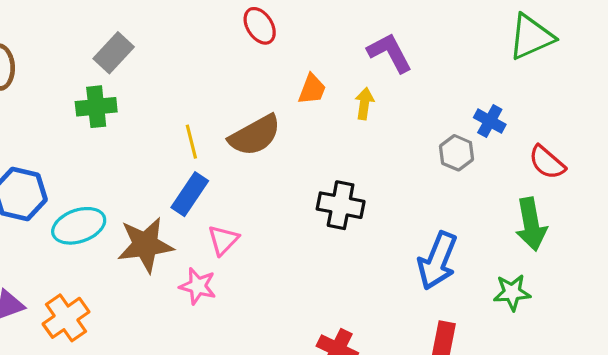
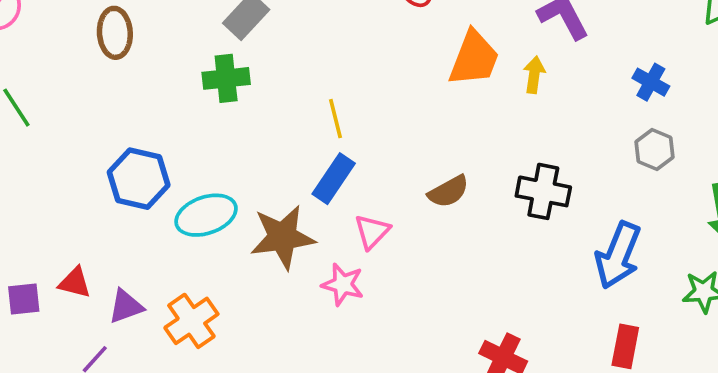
orange trapezoid: (312, 89) -> (474, 58), size x1.6
blue cross: (490, 121) -> (651, 82), moved
brown semicircle: (255, 135) -> (448, 191), moved, size x0.7
gray hexagon: (456, 153) -> (655, 150), moved
black cross: (341, 205) -> (543, 191), moved

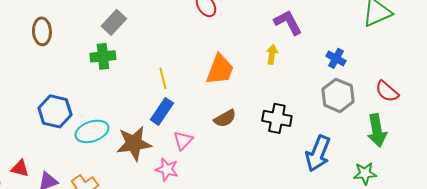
orange trapezoid: (474, 58) -> (220, 69), moved
gray hexagon: (655, 150) -> (338, 95), size x1.5

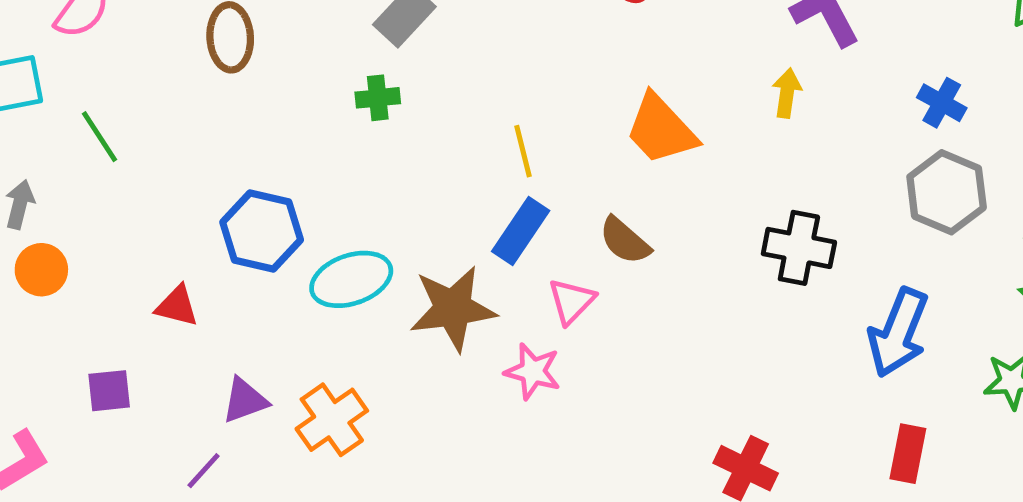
green cross: (103, 56) -> (378, 98), size x0.7
orange trapezoid: (220, 69) -> (661, 129), turned 116
brown semicircle: (225, 118) -> (625, 241), moved, turned 70
red triangle: (20, 168) -> (177, 306), moved

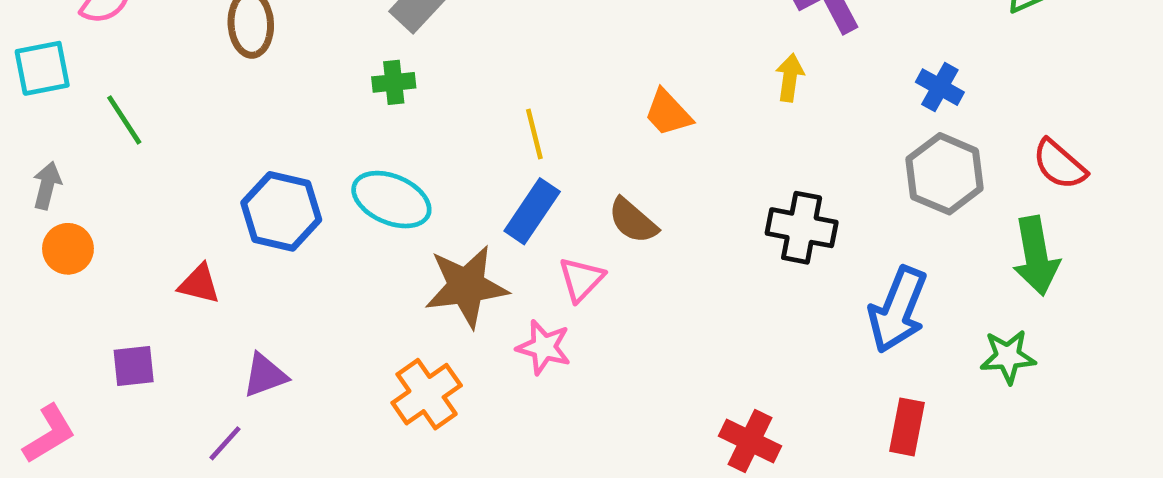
orange trapezoid: (661, 129) -> (668, 113), size x0.7
cyan ellipse: (351, 279) -> (391, 200), moved, turned 42
orange cross: (332, 420) -> (427, 394), moved

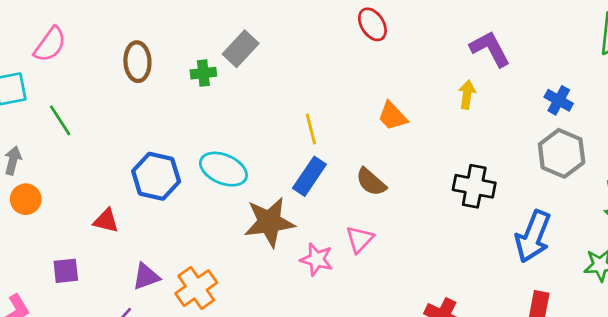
green cross: (394, 82) -> (203, 73), moved
pink triangle: (581, 279) -> (360, 239), moved
orange cross: (427, 394) -> (196, 288), moved

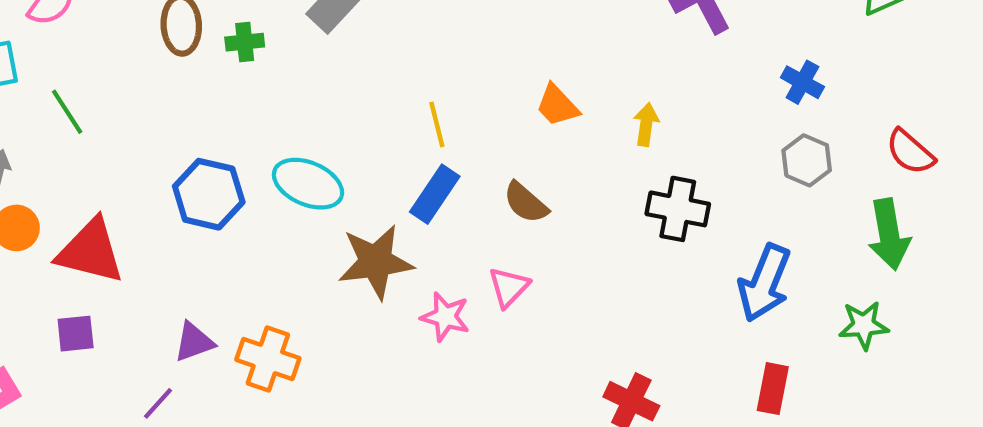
green cross: (203, 73) -> (245, 42), moved
yellow arrow: (467, 95) -> (646, 124), moved
gray hexagon: (562, 153) -> (807, 160), size x0.7
red triangle: (106, 221) -> (90, 251), moved, size x1.8
orange cross: (196, 288) -> (268, 359), turned -36

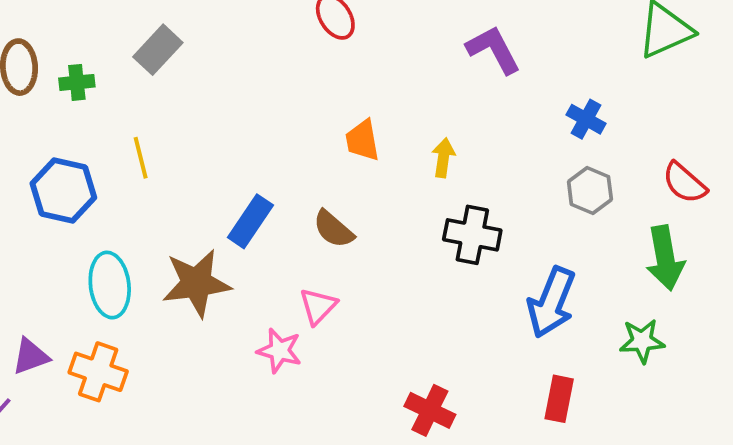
orange trapezoid: (557, 105) -> (362, 140), turned 33
yellow line: (437, 124) -> (141, 158), moved
cyan ellipse: (308, 184) -> (110, 285), moved, turned 60
blue hexagon: (209, 194) -> (63, 190), moved
pink star: (445, 317) -> (279, 351), moved

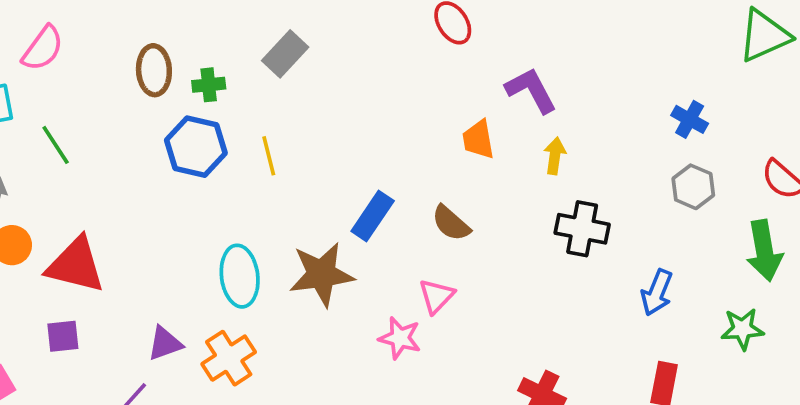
purple L-shape: (494, 50) -> (531, 90), moved
blue hexagon: (63, 190) -> (196, 147), moved
blue arrow: (551, 302) -> (657, 292), size x0.7
orange cross: (98, 372) -> (229, 358), turned 38

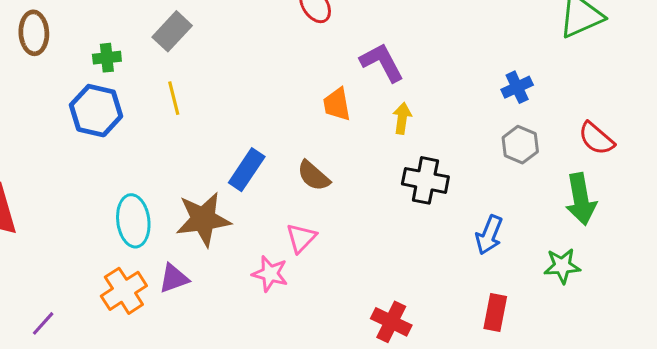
brown ellipse: (154, 70) -> (34, 33), moved
blue cross: (690, 119) -> (517, 87), turned 36
yellow line: (269, 156) -> (174, 98), moved
purple triangle: (165, 343) -> (174, 278), moved

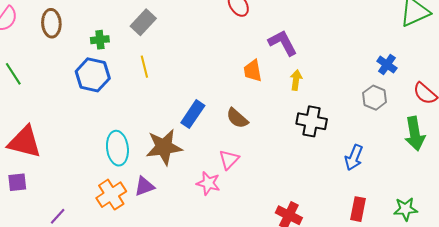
blue cross: (517, 87) -> (387, 65), moved, turned -30
green star: (562, 266) -> (405, 209), moved

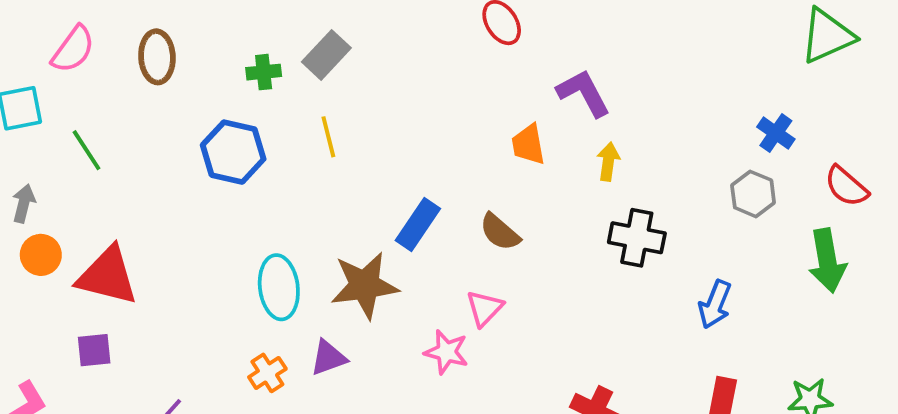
green cross: (100, 40) -> (264, 72), moved
orange cross: (111, 195) -> (267, 373), size x0.7

